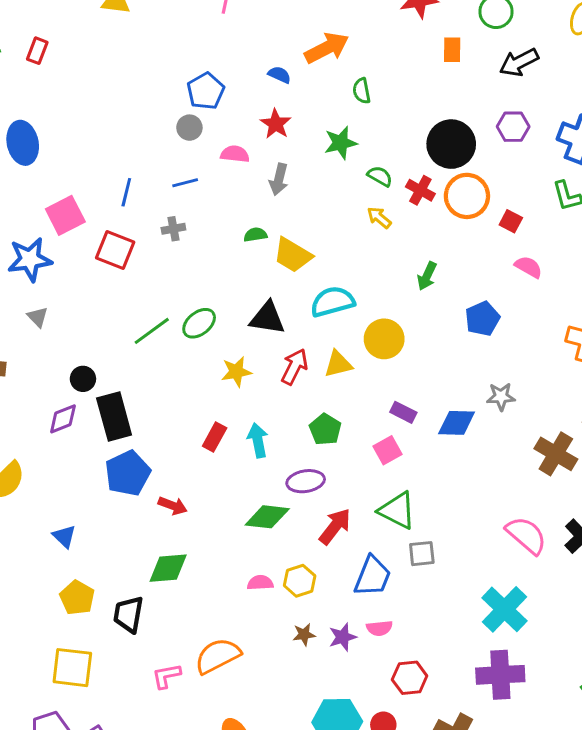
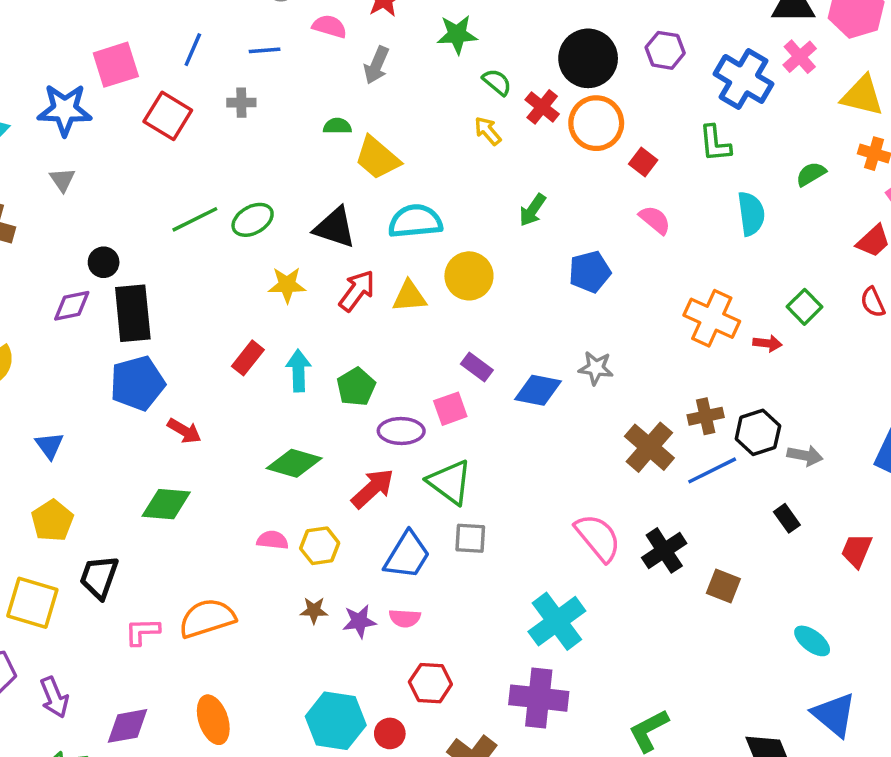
green pentagon: (325, 429) -> (356, 387), moved
purple ellipse: (306, 481) -> (401, 431), moved
black trapezoid: (128, 614) -> (99, 577), moved

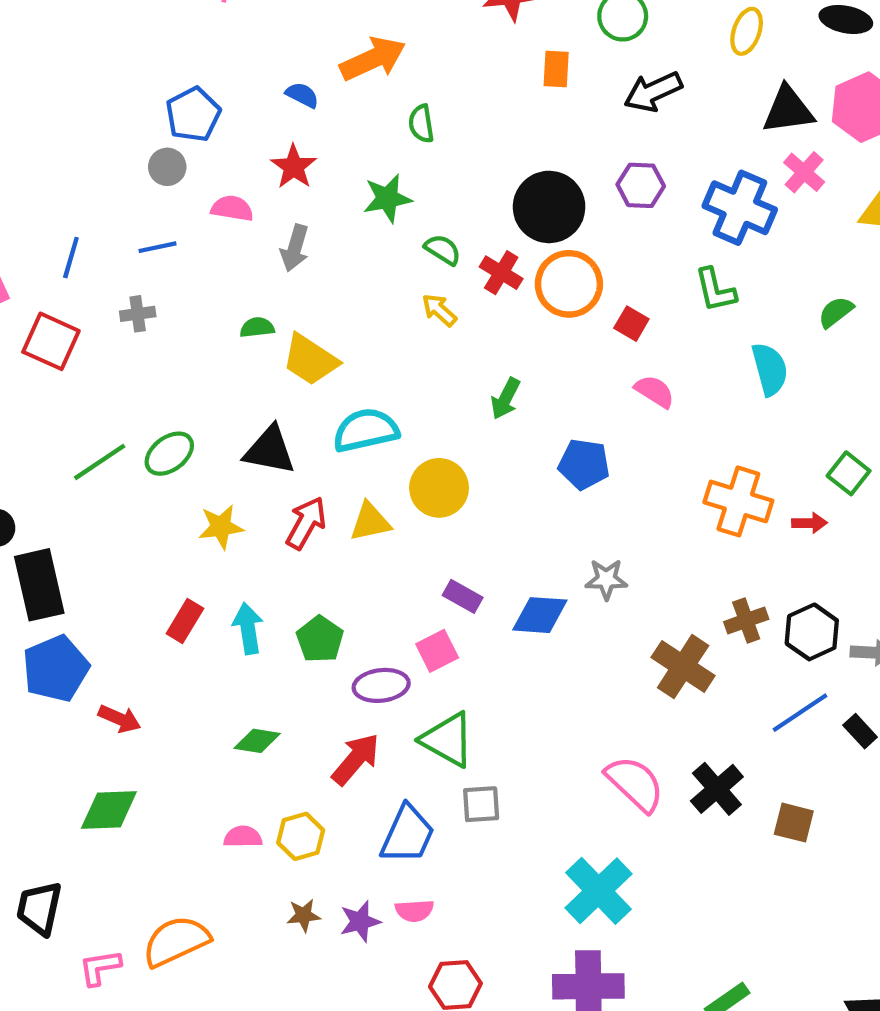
blue pentagon: (590, 272) -> (584, 464), turned 30
green diamond: (294, 463) -> (257, 741), size x0.7
blue line: (712, 470) -> (800, 713), moved

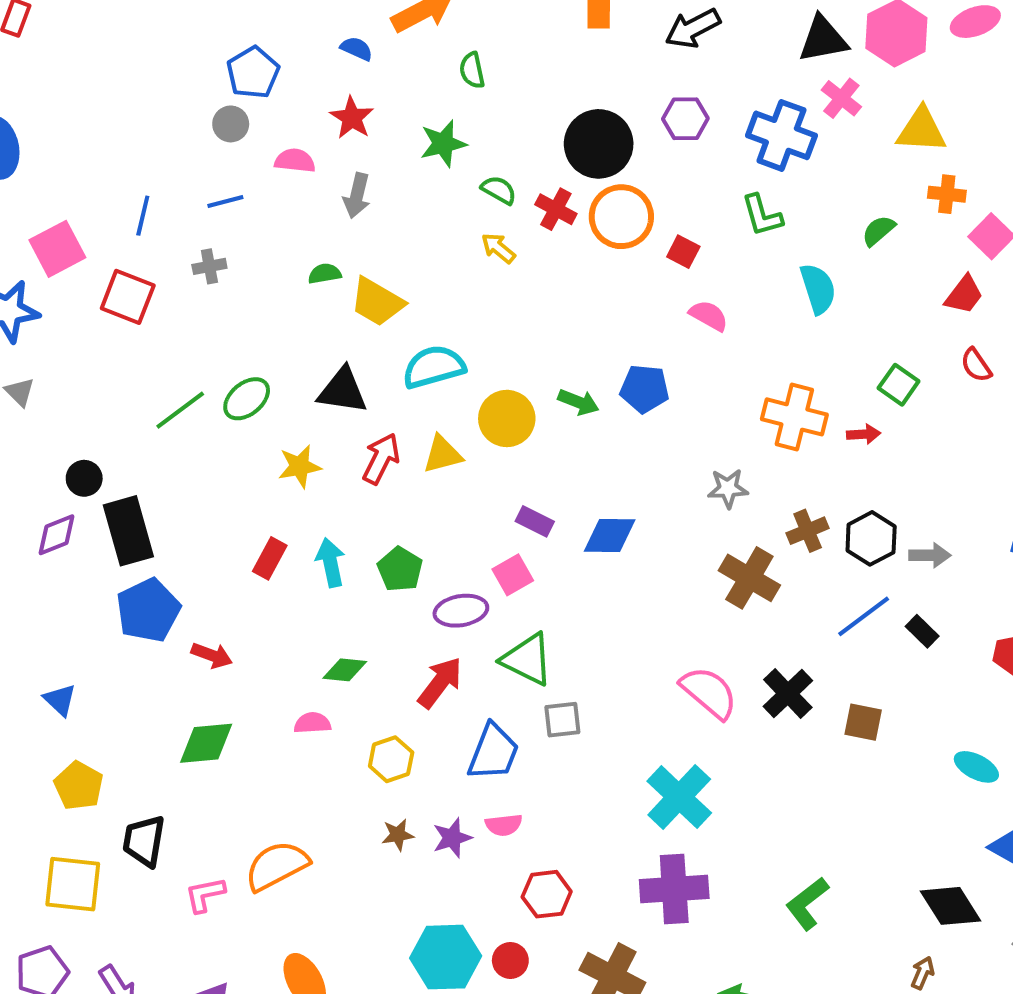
green arrow: (505, 399) -> (579, 402), moved, turned -93
gray star: (606, 579) -> (728, 488), moved
pink semicircle: (243, 837) -> (312, 723), moved

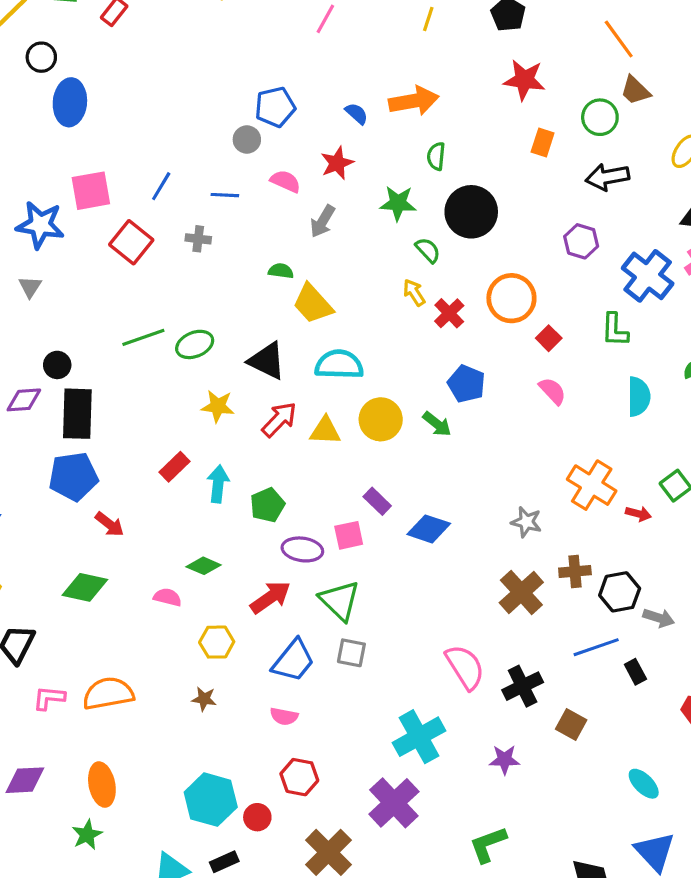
black circle: (599, 144) -> (471, 212), moved
red cross: (556, 209) -> (449, 313), moved
blue pentagon: (645, 389) -> (466, 384), moved
purple star: (452, 838) -> (504, 760), moved
purple cross: (674, 889) -> (394, 803), turned 33

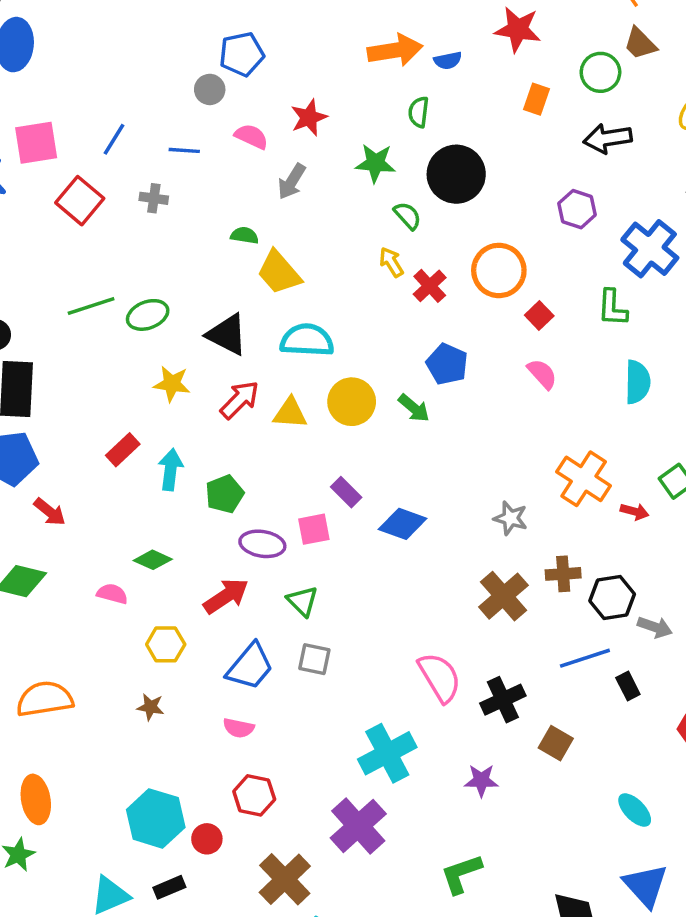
blue semicircle: (357, 114) -> (448, 60), moved, turned 125
green triangle: (340, 601) -> (303, 601), size x0.7

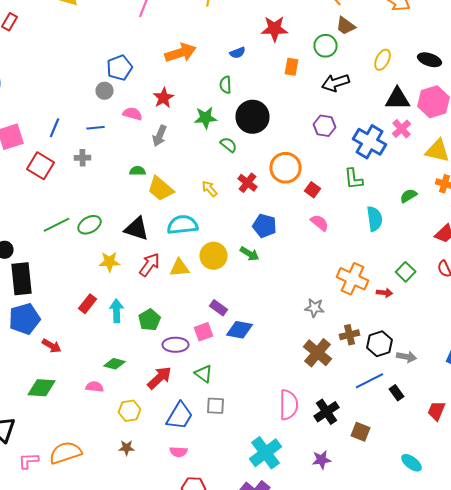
orange arrow: (395, 50) -> (180, 53), moved
yellow arrow: (391, 262) -> (210, 189), moved
blue diamond: (403, 524) -> (240, 330), moved
pink semicircle: (440, 677) -> (288, 405), turned 40

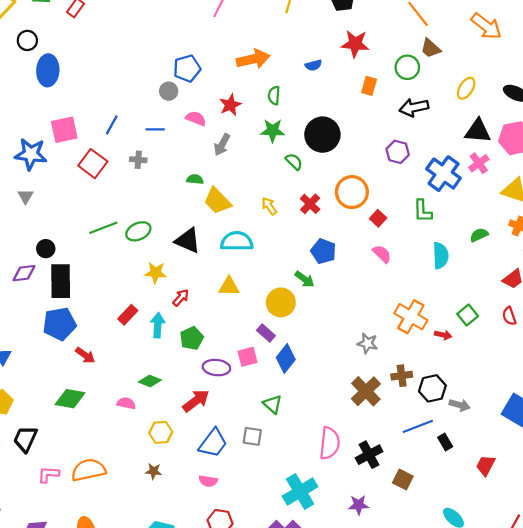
green semicircle: (226, 85) -> (274, 95), moved
yellow circle: (214, 256) -> (281, 302), moved
red arrow: (150, 265) -> (181, 298), moved, size x0.7
blue diamond: (240, 330) -> (286, 359), turned -68
green triangle: (204, 374) -> (273, 404), moved

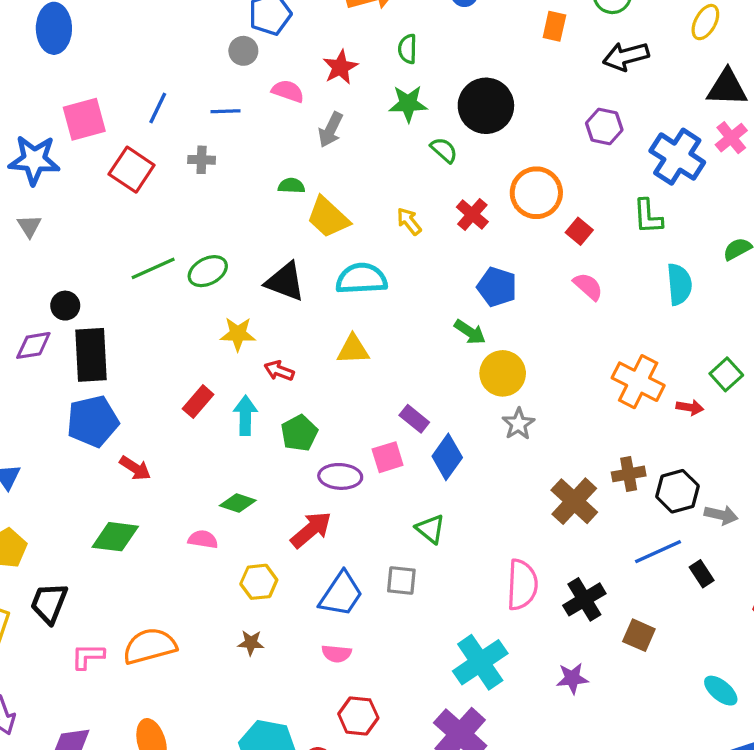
red arrow: (181, 298) -> (279, 371), turned -108
yellow circle: (281, 302) -> (503, 373), moved
gray star: (368, 343) -> (518, 424), moved, turned 30

